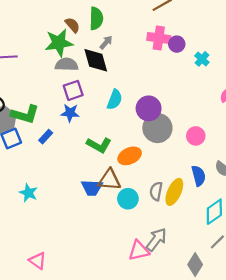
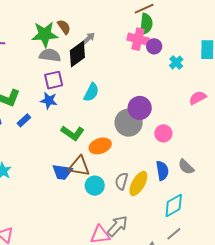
green semicircle: (96, 18) -> (146, 24), moved
brown semicircle: (72, 25) -> (64, 27), moved
black diamond: (96, 60) -> (77, 54), turned 64
purple circle: (149, 108) -> (140, 108), moved

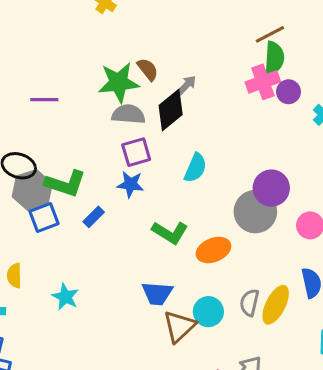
pink cross: (138, 39) -> (263, 82), turned -30
brown triangle: (79, 166) -> (179, 326), moved, turned -50

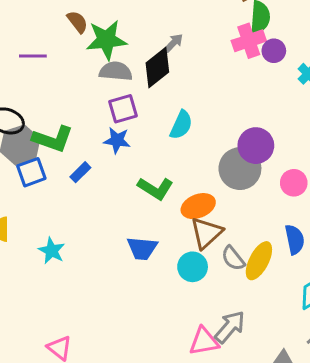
brown semicircle: (148, 69) -> (77, 22), moved
gray semicircle: (249, 303) -> (233, 258), turned -52
brown triangle: (179, 326) -> (206, 233), moved

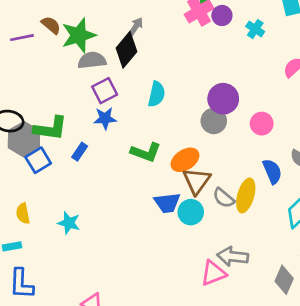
purple line: (33, 56) -> (22, 38), moved
gray circle: (240, 169) -> (214, 121), size x0.7
blue trapezoid: (142, 248) -> (167, 203), moved
gray arrow: (230, 327) -> (233, 256), turned -112

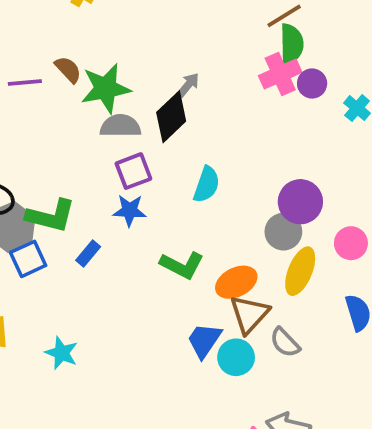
yellow ellipse: (246, 195) -> (300, 271), moved
blue trapezoid: (167, 203) -> (204, 340), turned 124

